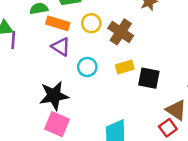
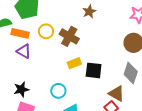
cyan circle: (87, 67) -> (58, 91), moved
black star: (54, 96) -> (21, 89), size x0.7

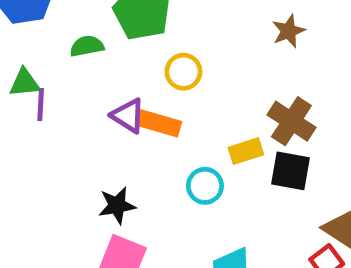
orange rectangle: (20, 33) -> (159, 123), moved
brown cross: (69, 36) -> (291, 121), moved
cyan circle: (58, 91) -> (205, 186), moved

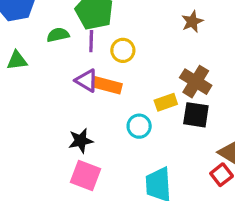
purple line: (41, 104) -> (91, 41), moved

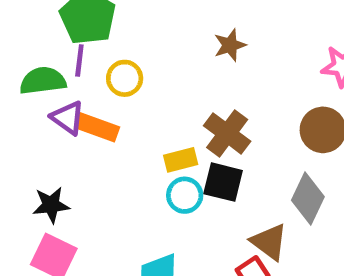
green semicircle: (58, 35) -> (43, 81), moved, size x1.4
cyan circle: (139, 126) -> (185, 195), moved

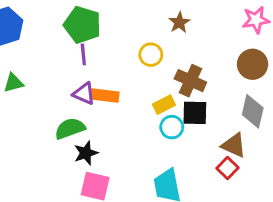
yellow circle: (125, 78) -> (151, 55), moved
green semicircle: (43, 81) -> (70, 128), moved

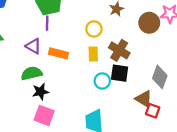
brown circle: (253, 64) -> (149, 23), moved
purple triangle: (84, 94) -> (33, 46), moved
yellow rectangle: (164, 105) -> (93, 54), moved, turned -72
red square: (228, 168) -> (153, 111), moved, turned -32

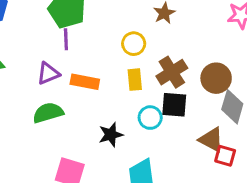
brown circle: (149, 23) -> (216, 78), moved
purple triangle: (33, 46) -> (48, 74), turned -49
brown cross: (119, 50) -> (172, 72), turned 30
black star: (41, 92) -> (111, 135), moved

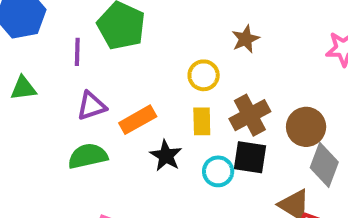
purple line: (66, 39) -> (77, 52), moved
orange rectangle: (85, 82) -> (138, 120), turned -44
black star: (111, 135) -> (166, 156), moved, turned -30

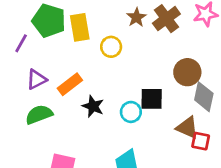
purple line: (77, 52) -> (21, 43), turned 36
brown cross: (250, 115) -> (166, 19), moved
yellow rectangle: (202, 121) -> (80, 27), moved, size x1.4

